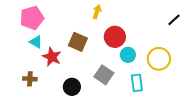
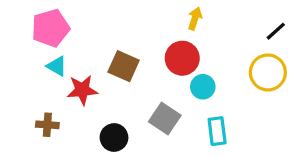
yellow arrow: (97, 12) -> (195, 19), moved
red star: (52, 57) -> (82, 90), turned -30
yellow circle: (159, 59) -> (268, 72), moved

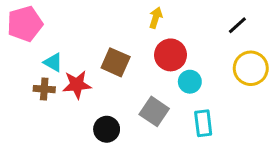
yellow arrow: (195, 19) -> (156, 18), moved
pink pentagon: (51, 28) -> (25, 24), moved
black line: (276, 31) -> (237, 25), moved
brown cross: (47, 125) -> (44, 89), moved

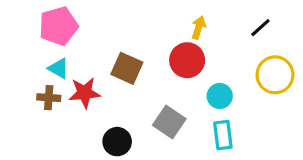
yellow arrow: (156, 18) -> (199, 28), moved
pink pentagon: (25, 24) -> (59, 26), moved
cyan circle: (190, 82) -> (220, 96), moved

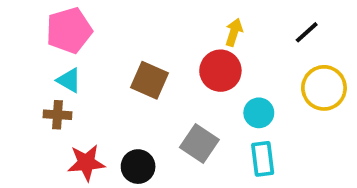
red star: (85, 93) -> (86, 163), moved

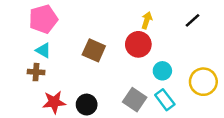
yellow circle: (324, 88) -> (203, 82), moved
gray square: (199, 144) -> (135, 100), moved
cyan rectangle: (263, 159) -> (165, 100), turned -30

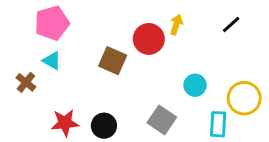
red circle: (138, 44) -> (149, 39), moved
brown cross: (36, 72) -> (26, 82), moved, turned 35
cyan rectangle: (165, 100) -> (218, 124), moved, turned 40

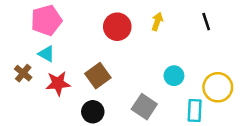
black line: (231, 25) -> (206, 22), turned -66
red circle: (149, 39) -> (117, 27), moved
brown square: (113, 61) -> (98, 76), moved, turned 30
red star: (65, 123) -> (58, 83), moved

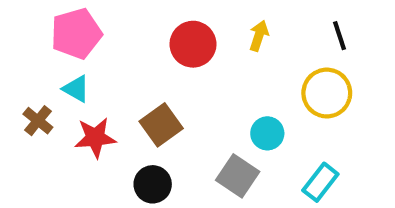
cyan circle: (174, 76) -> (267, 133), moved
yellow circle: (218, 87) -> (327, 93), moved
cyan rectangle: (195, 110) -> (320, 182), turned 35

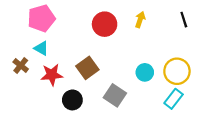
yellow circle: (327, 93) -> (177, 71), moved
gray square: (238, 176) -> (115, 95), moved
black circle: (153, 184) -> (72, 100), moved

